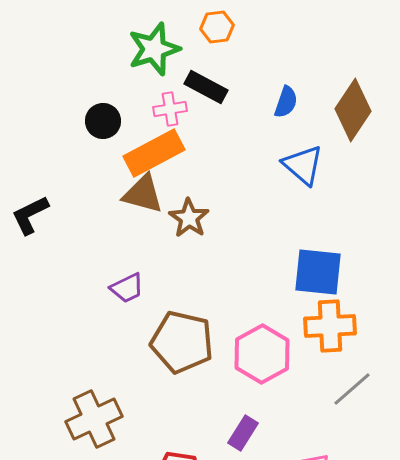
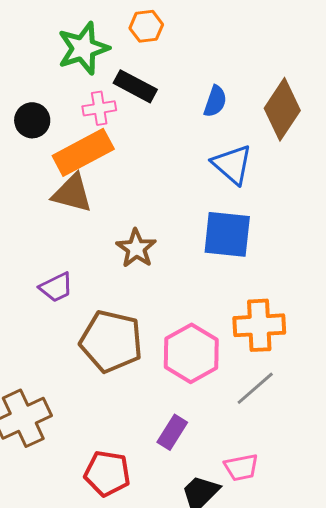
brown star: (189, 218) -> (136, 248), moved
blue square: (318, 272) -> (227, 234), moved
gray line: (352, 389) -> (255, 388), moved

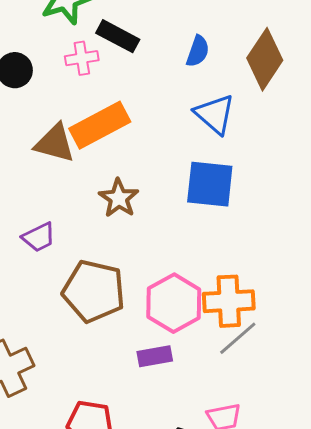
orange rectangle: (83, 152) -> (100, 125), moved
orange cross: (259, 325) -> (229, 301), moved
purple rectangle: (172, 432) -> (155, 356), moved, turned 48

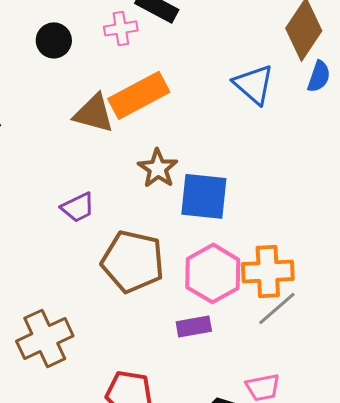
blue semicircle: (198, 51) -> (319, 76), moved
blue square: (210, 184) -> (204, 196), moved

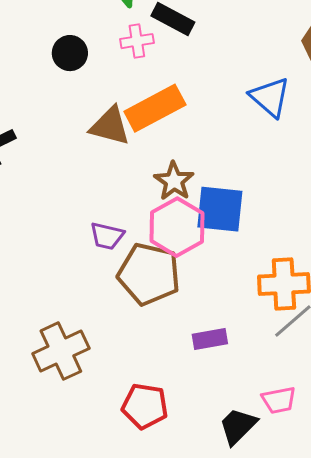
purple trapezoid: (78, 207) -> (107, 236), moved, turned 39
pink hexagon: (213, 273) -> (177, 227), moved

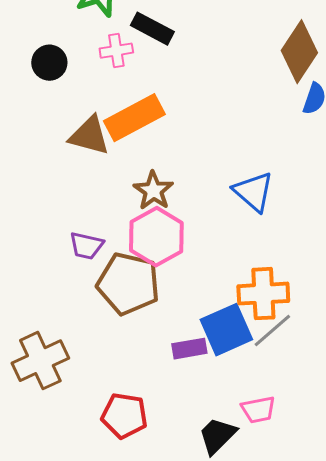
blue triangle: (270, 97) -> (253, 192), moved
blue square: (220, 209) -> (226, 330), moved, turned -30

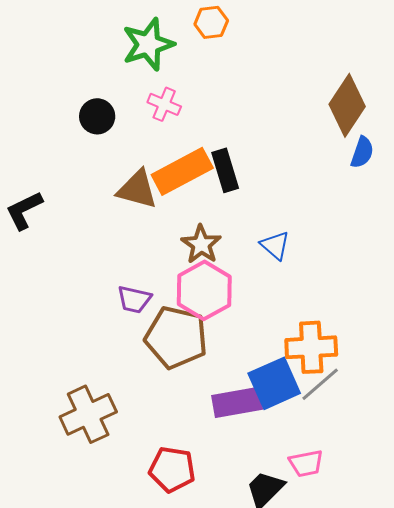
black rectangle: (152, 29) -> (225, 170), moved, turned 45
pink cross: (116, 51) -> (164, 104), turned 32
blue triangle: (253, 192) -> (275, 245), moved, size x0.7
purple rectangle: (189, 349) -> (237, 402), size x1.4

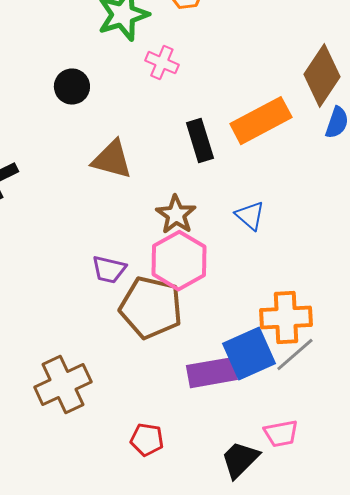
pink cross: (164, 104) -> (162, 63), moved
orange rectangle: (182, 171) -> (261, 121), moved
red pentagon: (172, 469) -> (147, 440), size x0.7

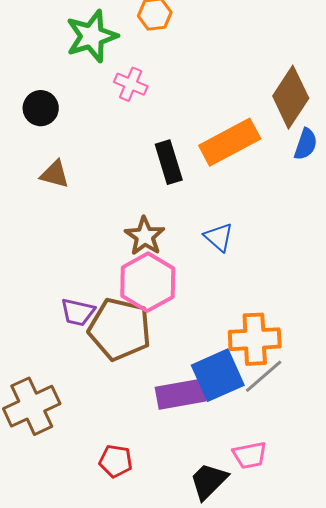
brown triangle: (112, 160) -> (55, 174), moved, size x0.7
purple trapezoid: (109, 270) -> (78, 312), moved

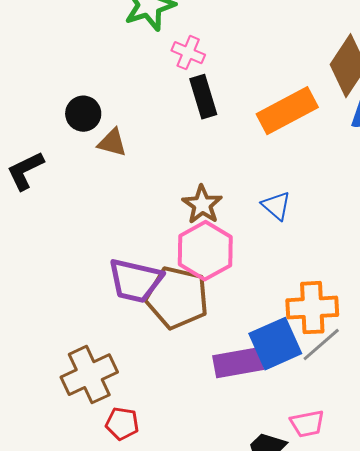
black circle: (41, 108) -> (83, 114), moved
black rectangle: (169, 162) -> (203, 97), moved
purple trapezoid: (78, 312) -> (135, 281), size x1.6
red pentagon: (116, 461) -> (122, 424), moved

